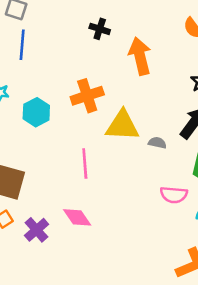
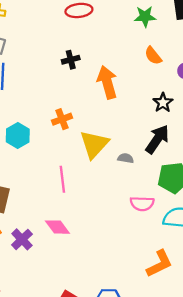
black cross: (100, 29) -> (71, 60), turned -30
orange cross: (87, 96) -> (62, 119), size x0.7
yellow triangle: (122, 126) -> (94, 144), turned -48

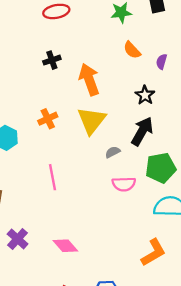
yellow triangle: (94, 144) -> (92, 120), moved
gray semicircle: (126, 158) -> (113, 152), turned -32
pink semicircle: (142, 204) -> (124, 184), moved
pink diamond: (57, 227) -> (65, 246), moved

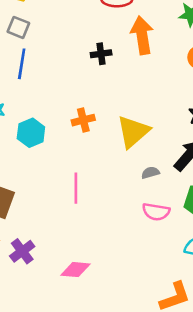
orange arrow: (89, 79) -> (142, 35), moved
pink diamond: (65, 246) -> (76, 270), turned -55

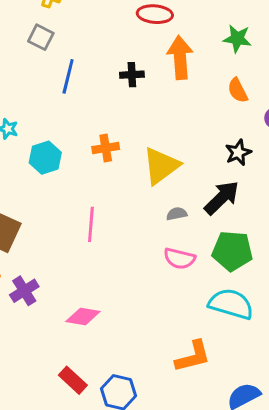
blue line: (22, 64) -> (68, 76), moved

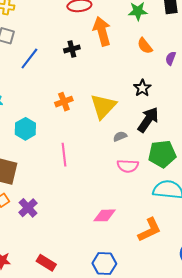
blue line: (68, 76) -> (29, 58), turned 35
black star: (238, 153) -> (142, 88), moved
cyan hexagon: (45, 158) -> (25, 129), moved
pink diamond: (83, 316) -> (105, 215), moved
red rectangle: (73, 380) -> (46, 263), moved

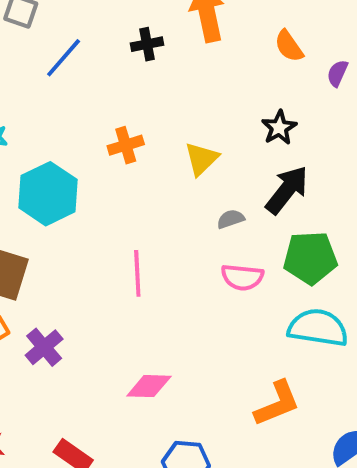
yellow triangle: (103, 106) -> (201, 159), size x0.7
cyan hexagon: (25, 129) -> (48, 194), size x1.4
pink line: (64, 155) -> (137, 273), moved
pink diamond: (105, 215) -> (149, 386), moved

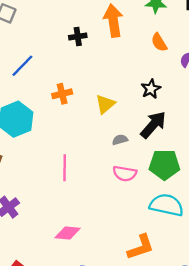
blue line: (64, 58) -> (22, 66), moved

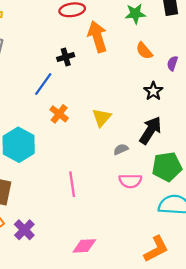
blue line: (22, 66) -> (43, 84), moved
black star: (151, 89) -> (153, 91), moved
orange cross: (62, 94) -> (59, 114), turned -30

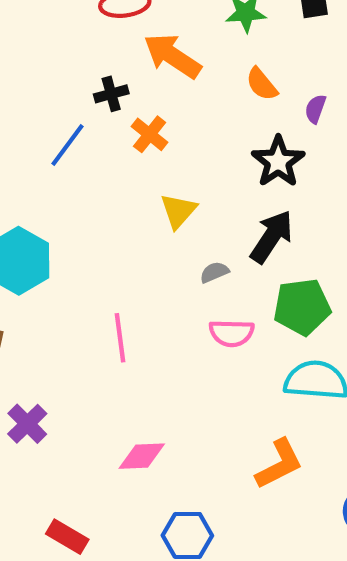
orange arrow: (97, 37) -> (172, 56), turned -40
black star: (153, 91) -> (278, 162), size x1.4
orange cross: (59, 114) -> (150, 134), moved

